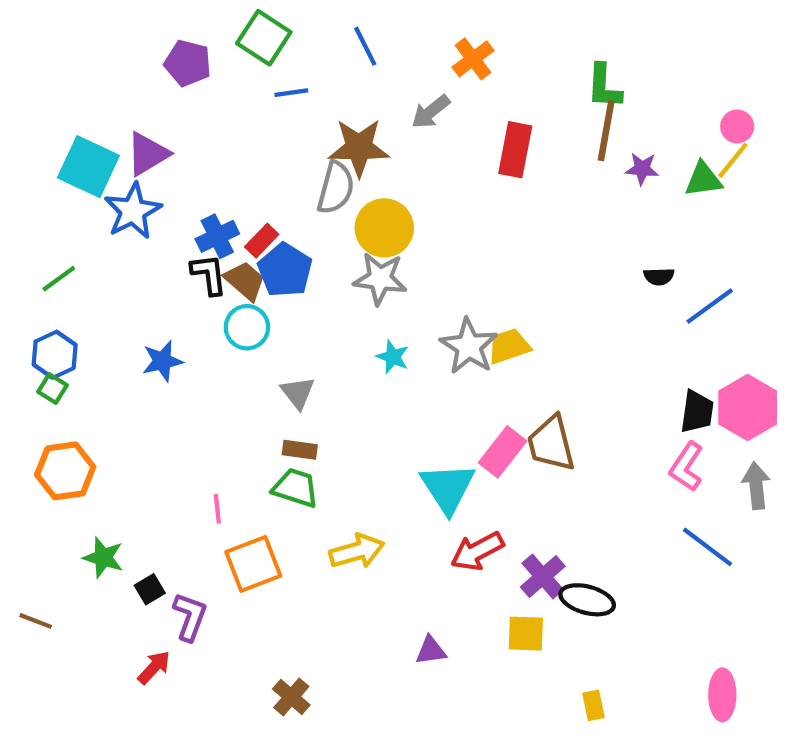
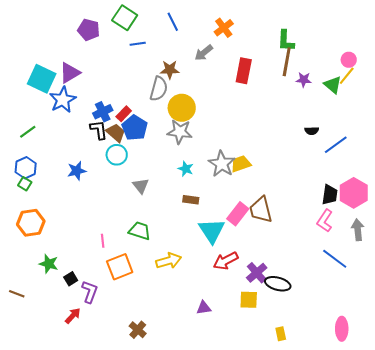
brown star: (359, 148) -> (170, 70), size x0.7
green triangle: (703, 179) -> (333, 85), turned 48
brown rectangle: (300, 450) -> (191, 200), moved

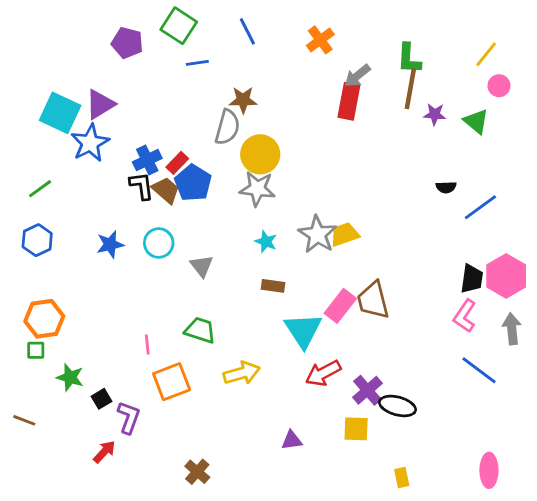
gray arrow: (204, 53) -> (357, 76), moved
yellow line: (347, 76) -> (486, 54), moved
cyan circle: (117, 155) -> (159, 243), moved
green square: (25, 184) -> (36, 350), moved, turned -32

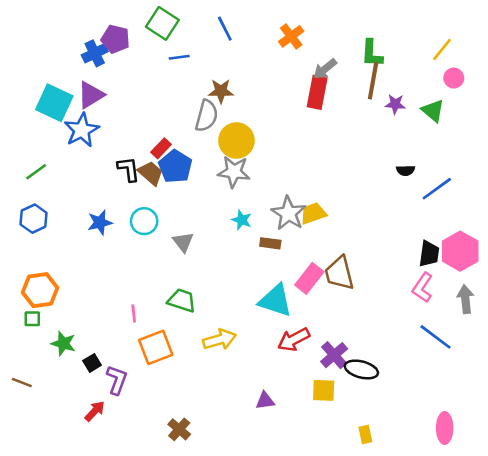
blue cross: (147, 160) -> (95, 53), moved
brown rectangle: (273, 286) -> (270, 243), moved
cyan triangle: (303, 330) -> (275, 301), turned -39

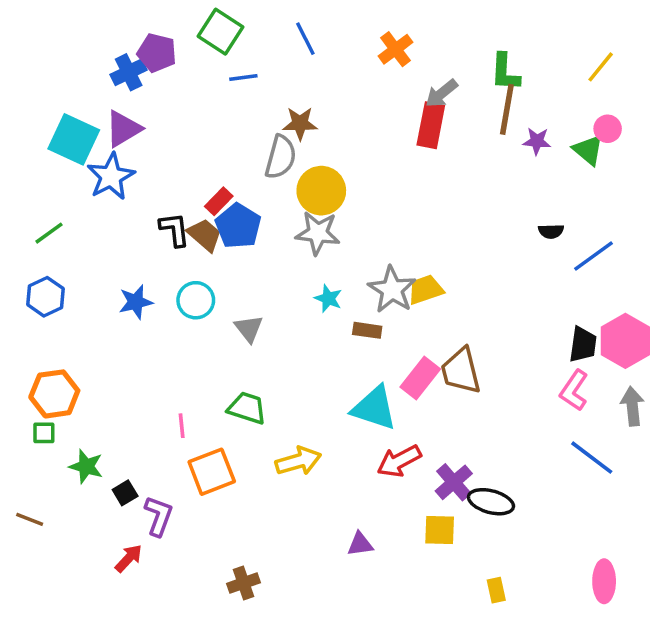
pink circle: (454, 78) -> (608, 129), moved
brown cross: (179, 429) -> (243, 583), turned 30

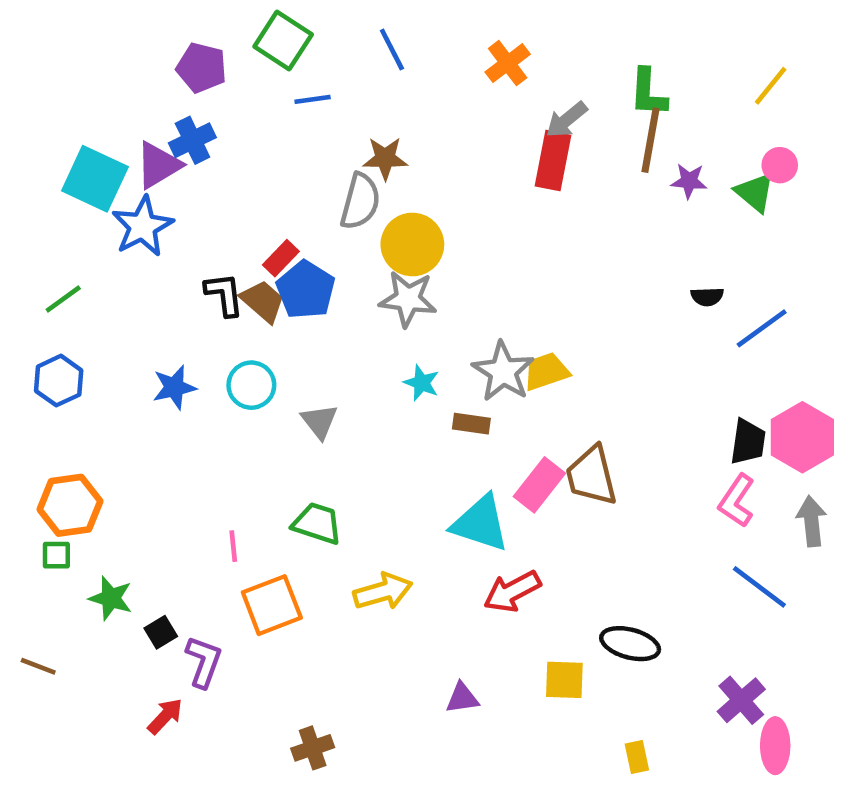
blue cross: (129, 72) -> (192, 140), moved
purple cross: (454, 482) -> (741, 700), moved

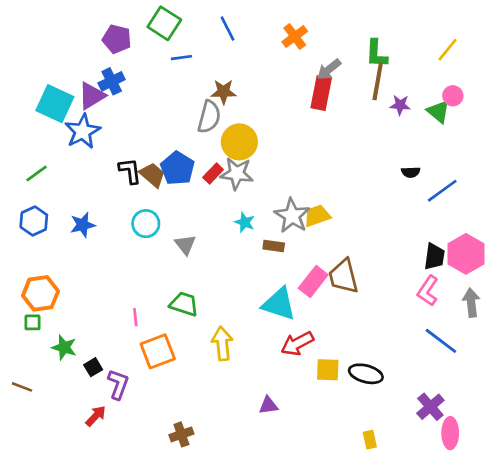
red rectangle: (281, 258) -> (213, 174), moved
blue star: (174, 387) -> (83, 225), moved
yellow arrow: (383, 591) -> (222, 343), turned -80
yellow square: (564, 680) -> (328, 370), moved

